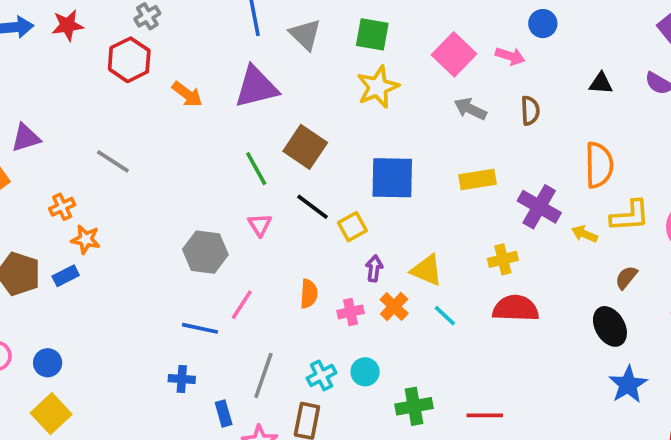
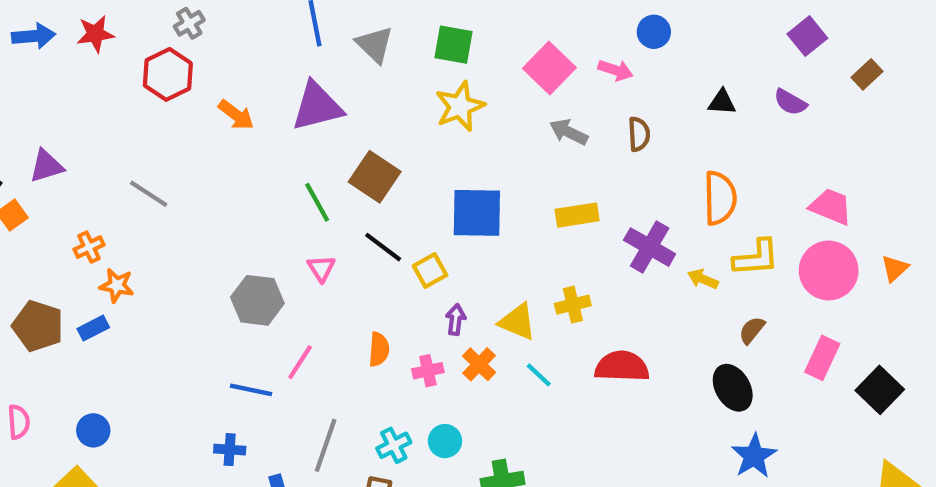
yellow cross: (503, 259) -> (573, 305), moved
blue circle: (48, 363) -> (93, 430), moved

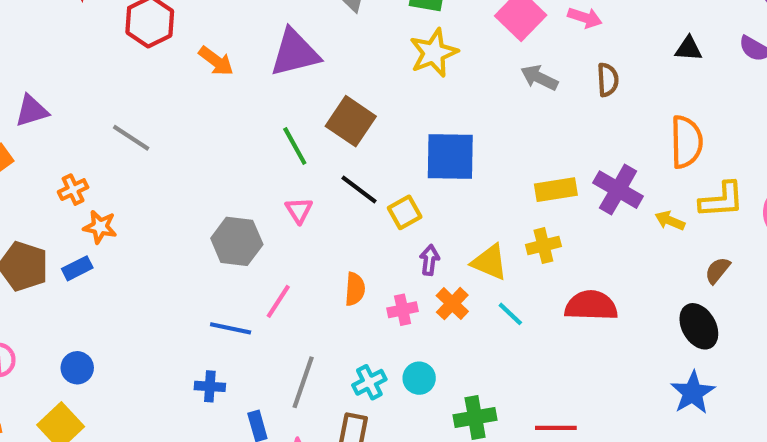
yellow rectangle: (577, 215) -> (556, 190), moved
blue star: (754, 456) -> (693, 393), moved

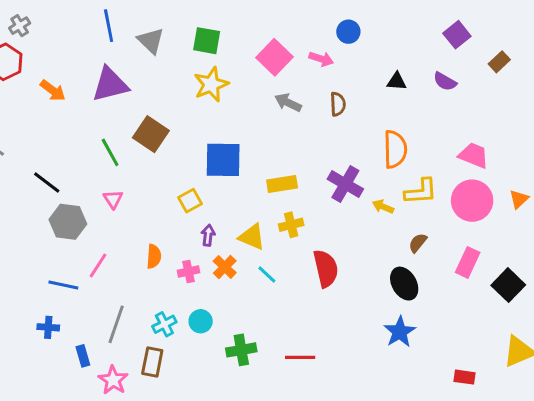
black line: (359, 190) -> (47, 183), moved
yellow rectangle: (556, 190) -> (282, 184), moved
red semicircle: (591, 306) -> (326, 268), turned 75

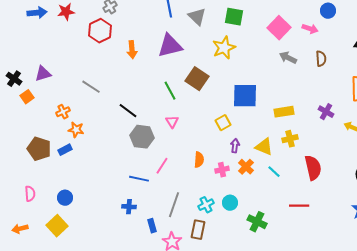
yellow star: (211, 84) -> (224, 48), moved
orange arrow: (53, 90) -> (132, 50), turned 48
purple cross: (345, 184) -> (326, 112), size x0.7
green cross: (241, 350) -> (257, 222), turned 36
red line: (300, 357) -> (299, 206), moved

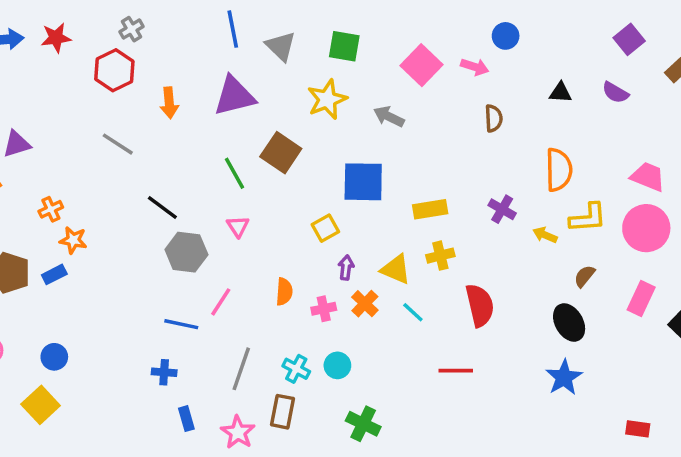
gray arrow: (288, 58) -> (389, 117), moved
gray line: (91, 87) -> (118, 144), moved
cyan cross: (206, 205) -> (296, 369), turned -35
green cross: (257, 222) -> (363, 424), moved
blue rectangle: (152, 226) -> (186, 419), moved

